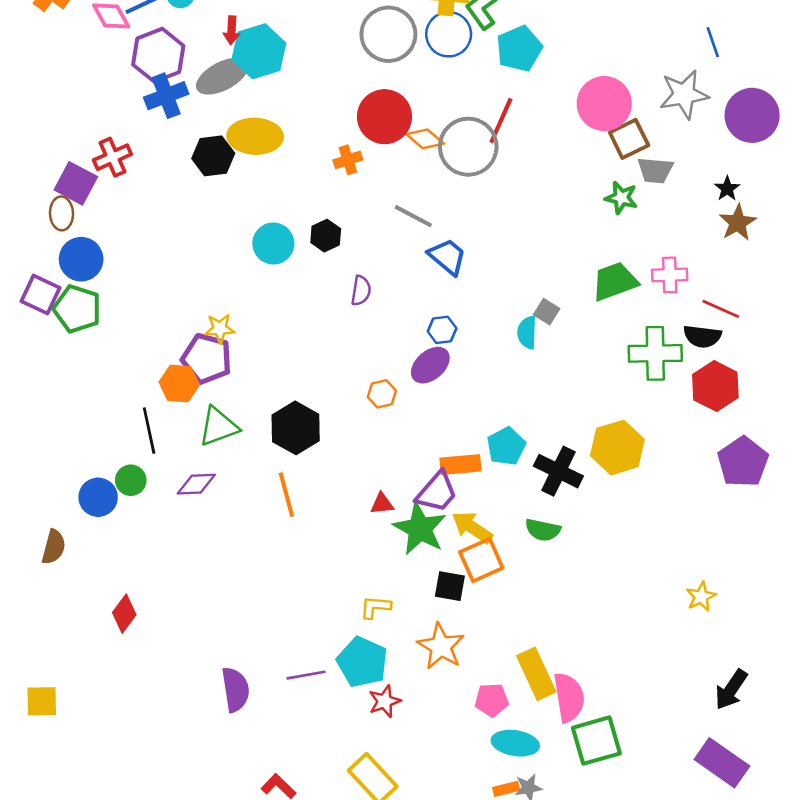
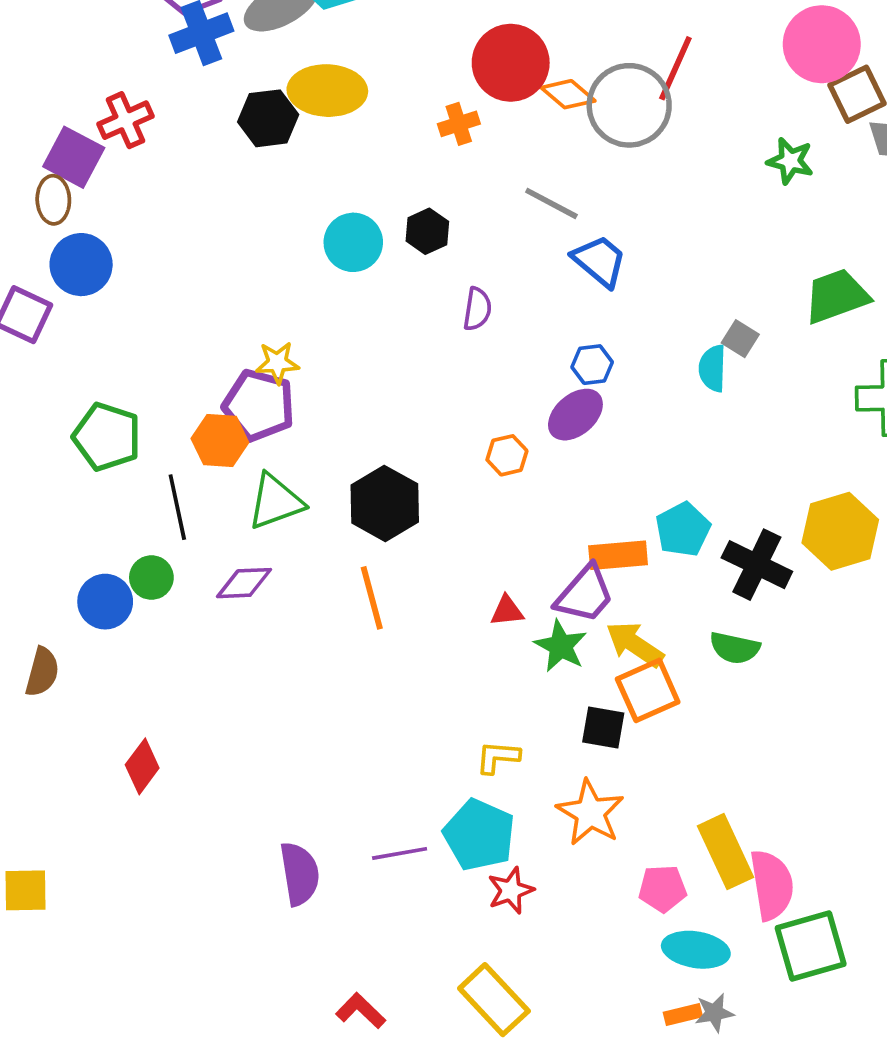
green star: (621, 198) -> (790, 161), moved
green pentagon: (77, 309) -> (107, 437), moved
green star: (420, 529) -> (561, 646), size x0.7

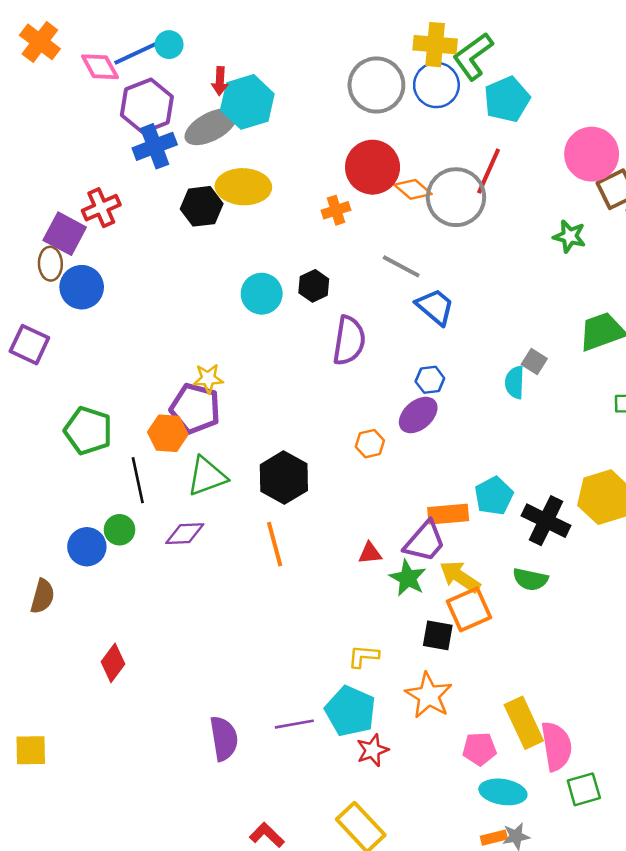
blue circle: (81, 265) -> (82, 287), moved
purple semicircle: (477, 309) -> (349, 341), size x1.6
green square: (811, 946) -> (584, 789), size x0.7

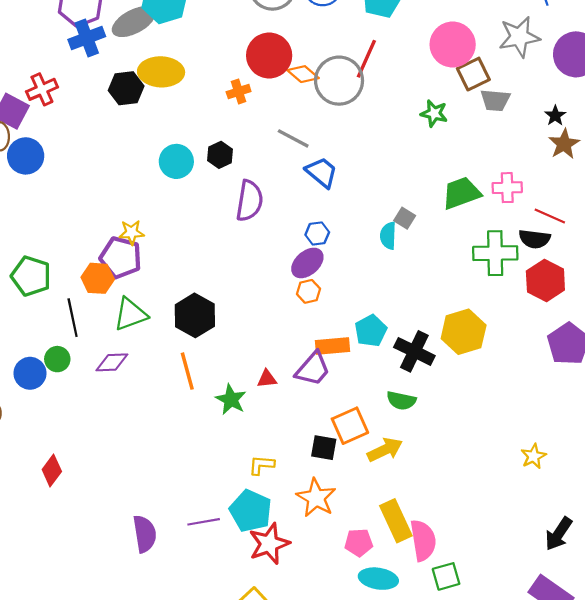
orange hexagon: (370, 444) -> (308, 291), moved
yellow arrow: (460, 577) -> (385, 450), moved, turned 120
green star: (408, 578) -> (231, 399), moved
red star: (373, 750) -> (269, 544), size x1.5

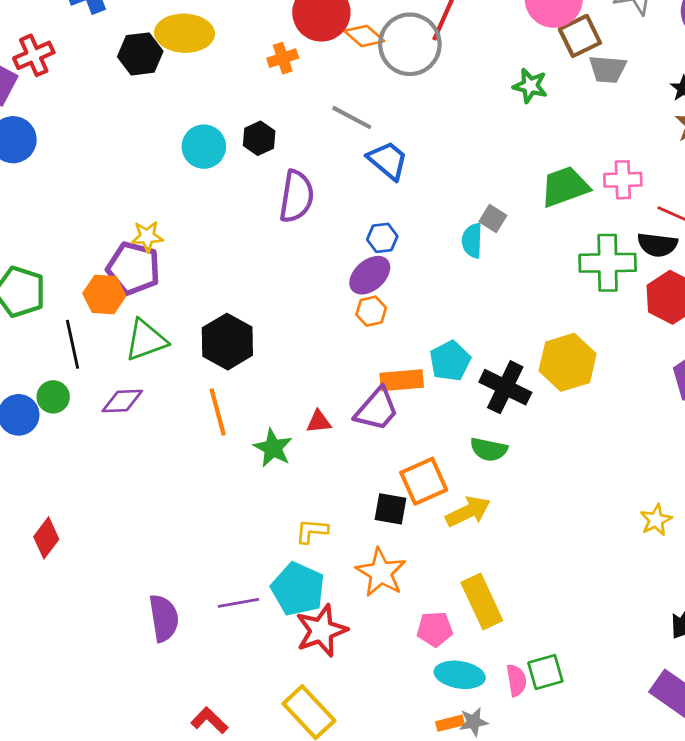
pink semicircle: (423, 540) -> (516, 680), moved, size x0.6

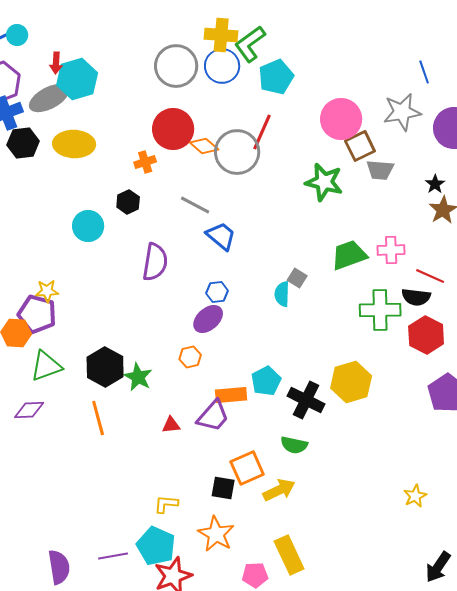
black hexagon: (140, 54) -> (23, 143), moved
green star: (530, 86) -> (324, 182), size x1.5
black hexagon: (259, 138) -> (128, 202), moved
orange hexagon: (371, 311) -> (190, 357), moved
green star: (273, 448) -> (138, 377), moved

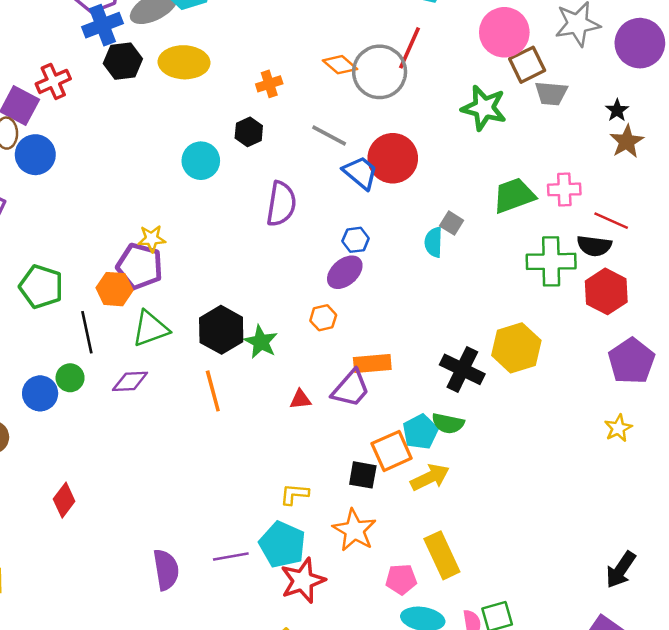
red circle: (173, 129) -> (393, 158), moved
cyan pentagon: (266, 381) -> (420, 432), moved
yellow star: (415, 496) -> (618, 428), moved

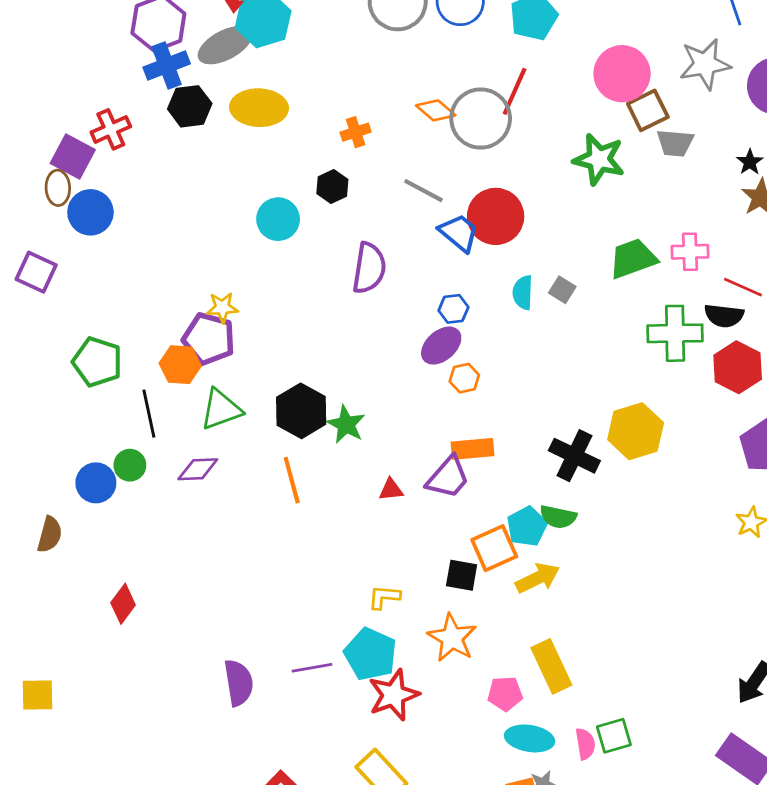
cyan semicircle: (434, 242) -> (523, 293), moved
orange hexagon: (323, 318) -> (464, 378), moved

